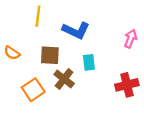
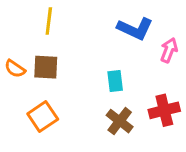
blue L-shape: (76, 30) -> (135, 29), moved
brown square: (50, 55) -> (46, 67), moved
brown cross: (64, 79) -> (120, 121), moved

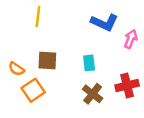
brown square: (46, 67) -> (47, 61), moved
orange semicircle: (15, 69) -> (16, 69), moved

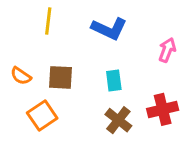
blue L-shape: (104, 22) -> (109, 29), moved
orange semicircle: (16, 69) -> (21, 76), moved

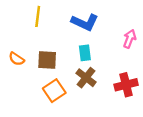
cyan rectangle: (114, 80) -> (85, 53), moved
orange square: (42, 116) -> (54, 91), moved
brown cross: (118, 120) -> (86, 78), moved

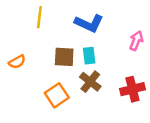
orange semicircle: (16, 59) -> (17, 62), turned -63
brown square: (47, 60) -> (64, 57), moved

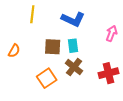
orange semicircle: (17, 62) -> (14, 51), turned -32

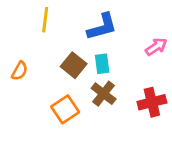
blue L-shape: (73, 19) -> (102, 27), turned -40
pink arrow: (112, 34) -> (156, 47), turned 35
brown square: (53, 47) -> (74, 65), turned 36

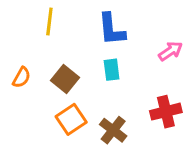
blue L-shape: (102, 27) -> (112, 29), turned 100
brown square: (74, 65) -> (65, 79), moved
brown cross: (104, 94) -> (113, 130), moved

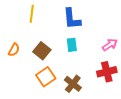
pink arrow: (171, 51) -> (110, 45), moved

